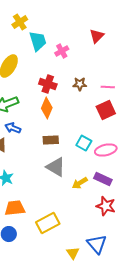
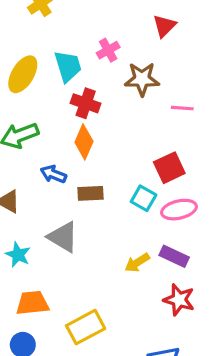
cyan trapezoid: (38, 41) -> (68, 66), moved
brown star: (80, 84) -> (142, 79), moved, size x1.5
red square: (106, 110) -> (169, 168), moved
blue arrow: (13, 128) -> (53, 174), moved
gray triangle: (56, 167) -> (63, 237), moved

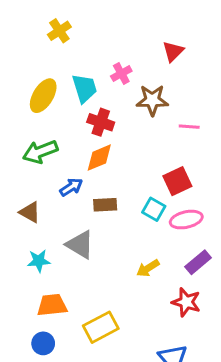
orange diamond: (84, 142) -> (99, 158), turned 44
blue arrow: (53, 174) -> (71, 187), turned 125
cyan star: (18, 255) -> (39, 261), turned -30
purple rectangle: (174, 256) -> (198, 262), moved, turned -65

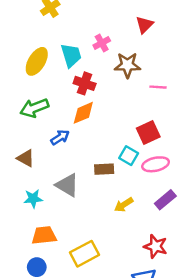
brown rectangle: (105, 205) -> (104, 169), moved
red star: (186, 302) -> (156, 246), moved

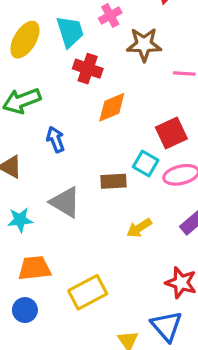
orange diamond: (83, 113) -> (112, 107), moved
blue arrow: (60, 137) -> (55, 139), turned -78

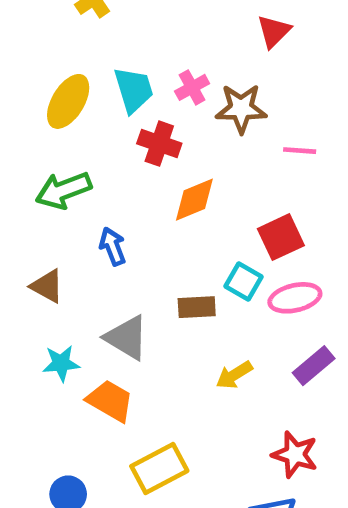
pink cross: (110, 15) -> (192, 87), moved
orange trapezoid: (35, 268) -> (110, 401), moved, turned 36

